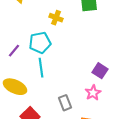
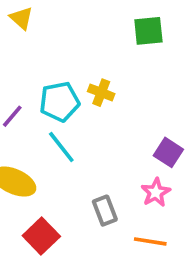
yellow cross: (56, 18) -> (101, 93), moved
cyan line: (41, 68) -> (61, 147), turned -30

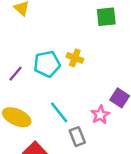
cyan line: (61, 147) -> (59, 112), moved
pink star: (156, 192) -> (100, 115), moved

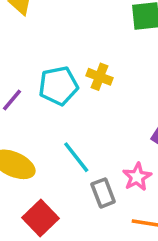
pink star: (100, 115) -> (137, 177), moved

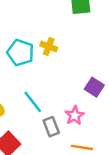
cyan pentagon: (58, 86) -> (20, 53), turned 30

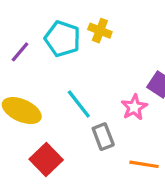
pink star: (75, 115) -> (134, 107), moved

